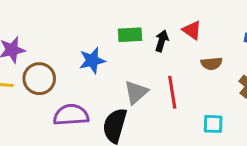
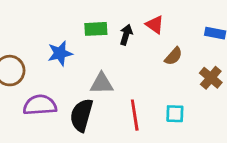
brown semicircle: (212, 64) -> (173, 56), turned -42
gray triangle: (136, 92) -> (102, 83), turned 40
red line: (172, 92) -> (135, 115), moved

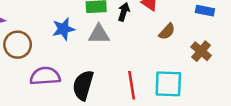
gray triangle: (102, 83) -> (99, 34), moved
cyan square: (175, 114) -> (168, 84), size x1.6

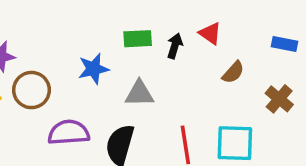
gray triangle: (99, 34) -> (139, 94), moved

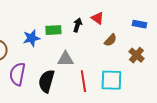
green rectangle: (138, 39) -> (53, 30), moved
gray triangle: (139, 94) -> (65, 59), moved
purple semicircle: (69, 132) -> (17, 74), turned -75

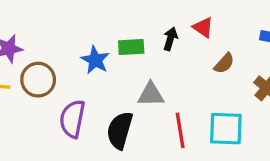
blue star: (31, 38) -> (95, 60), turned -30

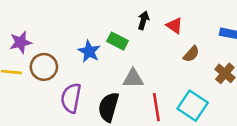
black arrow: (170, 39) -> (143, 20), moved
green rectangle: (131, 47) -> (118, 41), turned 30
cyan square: (226, 129) -> (193, 106), turned 32

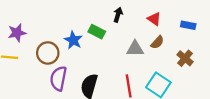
red triangle: (174, 26) -> (154, 19), moved
brown circle: (44, 67) -> (48, 53), moved
gray triangle: (133, 79) -> (135, 49), moved

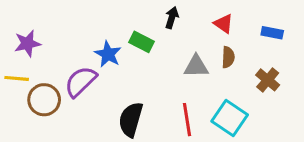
brown semicircle: (157, 42) -> (228, 57), turned -40
brown circle: (48, 53) -> (44, 100), moved
purple semicircle: (58, 78) -> (81, 81), moved, turned 35

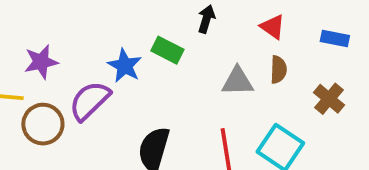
purple star: (27, 43) -> (41, 62), moved

